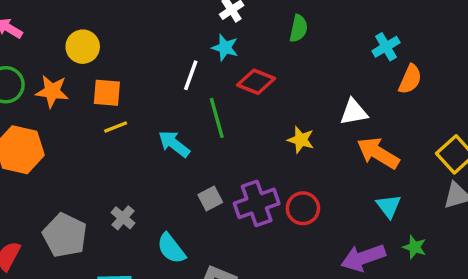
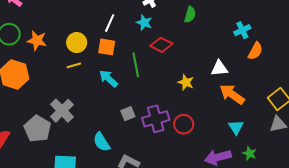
yellow circle: (83, 47) -> (77, 43), moved
white line: (191, 75) -> (110, 23), moved
orange square: (107, 93) -> (107, 47), moved
gray cross: (123, 218) -> (62, 111), moved, size x1.6

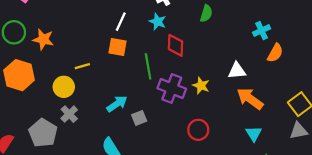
yellow circle: (77, 43) -> (64, 87), moved
red diamond: (161, 45) -> (176, 45), turned 65
cyan arrow: (108, 79) -> (117, 104), moved, turned 102
gray cross: (62, 111) -> (69, 114), size x0.7
purple cross: (156, 119) -> (172, 88), moved, turned 35

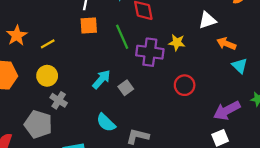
orange star: (43, 39) -> (17, 35), turned -30
yellow line: (82, 66) -> (48, 44), moved
orange arrow: (250, 99) -> (226, 44), size x0.7
cyan triangle: (254, 134) -> (240, 66), moved

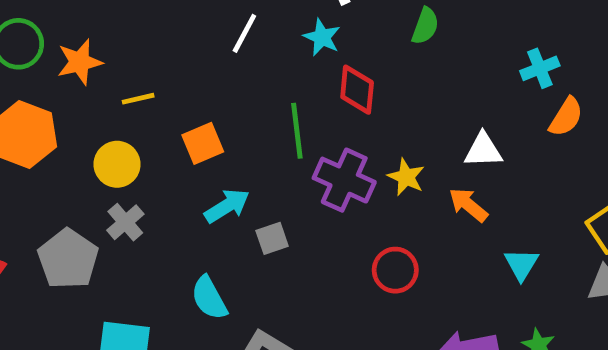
orange square: (89, 25) -> (203, 143), moved, turned -36
orange arrow: (226, 44) -> (468, 205), moved

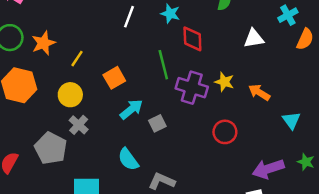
yellow line: (138, 99) -> (77, 59), turned -36
white triangle: (483, 150) -> (254, 38), moved

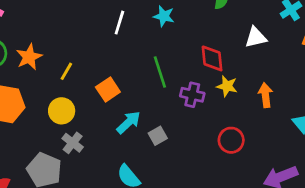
red diamond: (192, 39) -> (212, 58), moved
purple cross: (192, 88) -> (192, 95), size x0.7
orange arrow: (259, 92) -> (265, 95), turned 55

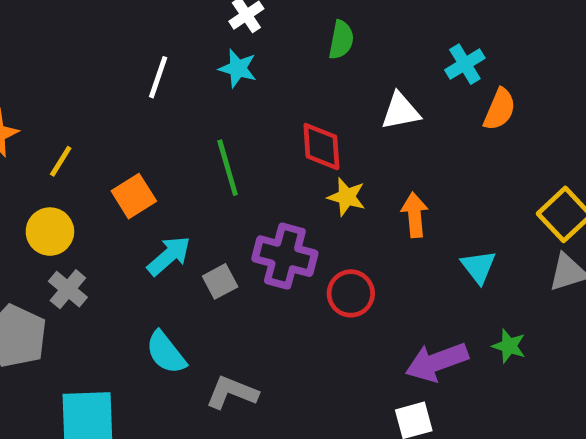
purple cross: (192, 95) -> (285, 256), moved, size x1.4

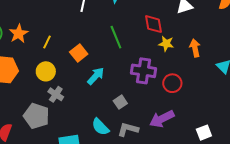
gray square: (220, 281) -> (120, 102), moved
cyan semicircle: (166, 353) -> (100, 127), moved
purple arrow: (437, 362) -> (162, 119), moved

